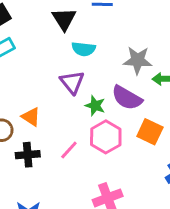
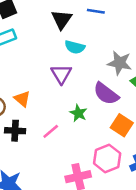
green star: (95, 106) -> (78, 113), moved
pink hexagon: (106, 137) -> (107, 158), moved

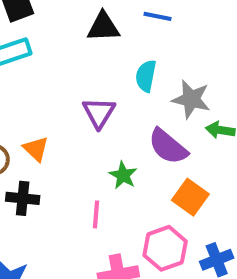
black triangle: (62, 19) -> (103, 27), turned 50
cyan semicircle: (75, 47) -> (146, 76), moved, turned 84
pink line: (51, 131) -> (96, 214), moved, turned -48

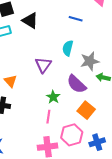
black triangle: (103, 27) -> (30, 21), moved, turned 30
gray star: (191, 99) -> (90, 61), turned -30
pink line: (96, 214) -> (48, 117), moved

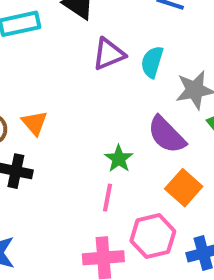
purple triangle: (43, 65) -> (109, 54), moved, turned 30

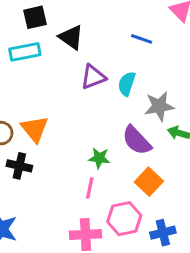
orange triangle: (35, 123) -> (35, 129), size x1.4
green star: (119, 159) -> (99, 158), turned -30

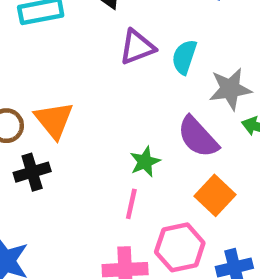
green star: (99, 158) -> (145, 162), turned -30
black cross: (19, 166) -> (32, 172), turned -30

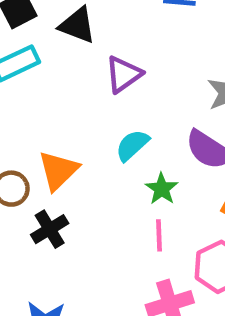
cyan semicircle: (184, 57) -> (132, 145), moved, turned 44
orange triangle: (54, 120) -> (58, 170), turned 39

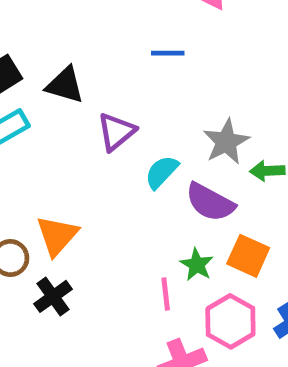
cyan semicircle: (132, 145) -> (162, 172), moved
green star: (162, 189) -> (197, 265), moved

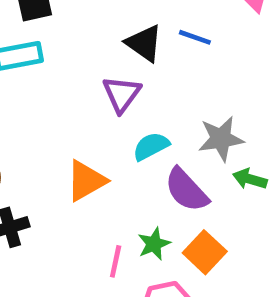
black triangle: (65, 85) -> (144, 43), moved
purple triangle: (116, 132) -> (122, 94), turned -33
orange triangle: (57, 236) -> (86, 181), moved

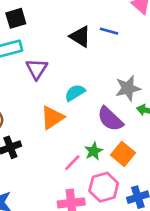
purple triangle: (122, 94) -> (37, 69), moved
cyan semicircle: (151, 146) -> (75, 93), moved
pink line: (116, 261) -> (72, 163), turned 36

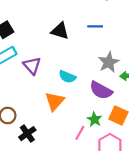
blue line: (109, 31) -> (95, 26), moved
cyan semicircle: (75, 93) -> (67, 77), turned -112

